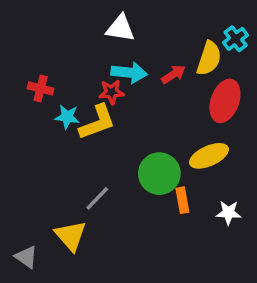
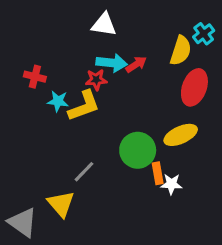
red arrow: (174, 74) -> (136, 64), moved
white star: (228, 213) -> (171, 184), moved
gray triangle: (26, 257) -> (23, 222), size x1.5

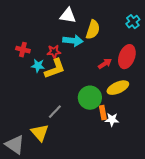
yellow semicircle: (181, 51) -> (93, 30), moved
red arrow: (136, 64) -> (105, 64), moved
red star: (96, 80) -> (54, 52), moved

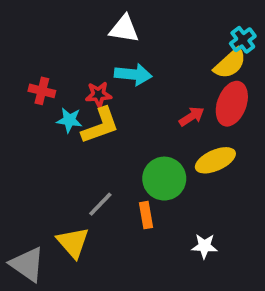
yellow semicircle: (93, 30) -> (230, 64), moved, turned 30
orange rectangle: (103, 113) -> (146, 215), moved
white star: (112, 120) -> (204, 246), moved

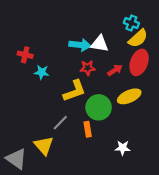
white triangle: (124, 29) -> (100, 44), moved
cyan cross: (243, 40) -> (131, 23), moved, turned -32
red star: (99, 95) -> (88, 68), moved
yellow L-shape: (100, 126) -> (74, 91), moved

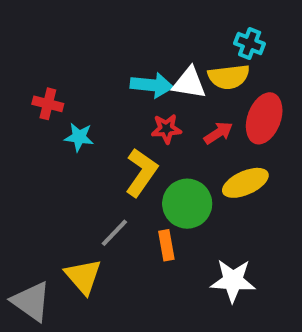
yellow semicircle: (138, 38) -> (229, 77), moved, turned 35
yellow L-shape: (74, 91) -> (141, 172), turned -35
white star: (123, 148) -> (233, 281), size x1.5

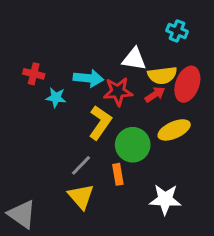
yellow semicircle: (229, 77) -> (162, 75), moved
cyan arrow: (152, 85) -> (88, 78), moved
red star: (166, 129) -> (118, 92), size x1.4
yellow triangle: (83, 276) -> (81, 196), moved

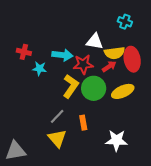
red ellipse: (187, 84) -> (132, 59), turned -30
green circle: (133, 145) -> (94, 88), moved
gray triangle: (22, 214) -> (16, 151), turned -45

